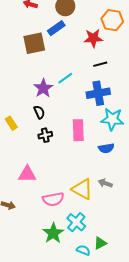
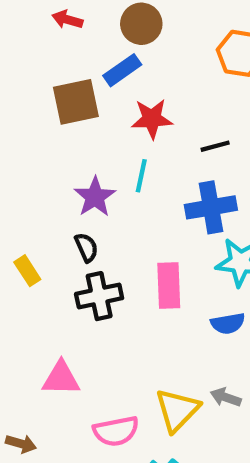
red star: (93, 38) -> (152, 119), moved
cyan line: (65, 78) -> (141, 176), turned -42
black cross: (45, 135) -> (99, 296), size x1.5
yellow triangle: (82, 189) -> (177, 410), turned 45

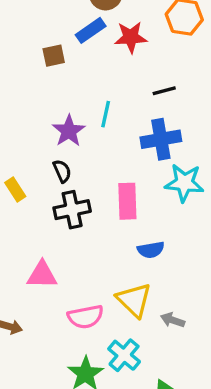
brown square: (76, 102) -> (54, 56), size x0.6
red star: (152, 119) -> (131, 37), moved
blue semicircle: (228, 323) -> (151, 250), moved
gray arrow: (226, 397) -> (173, 320), moved
yellow triangle: (177, 410) -> (134, 300), turned -30

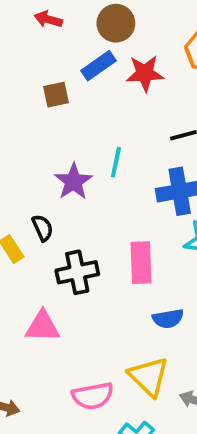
black semicircle: (62, 171) -> (43, 228), moved
pink triangle: (42, 275) -> (43, 326), moved

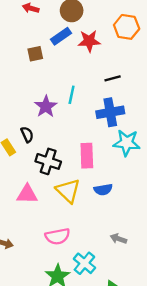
black cross: (77, 272) -> (48, 161), turned 30
yellow triangle: (149, 377) -> (68, 191), moved

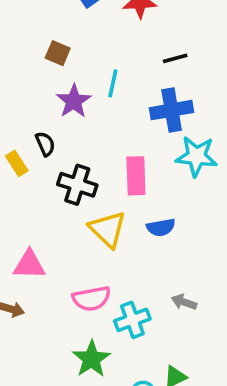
brown square: (35, 54) -> (58, 53), moved, turned 35
pink triangle: (27, 194) -> (29, 265), moved
cyan cross: (84, 263) -> (132, 320), moved, turned 30

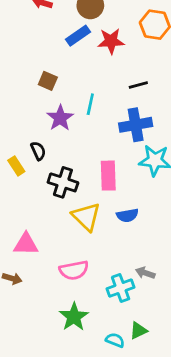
cyan cross: (132, 320) -> (121, 288), moved

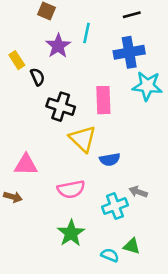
yellow rectangle: (16, 166) -> (17, 60), moved
blue semicircle: (127, 215) -> (110, 160), moved
green triangle: (138, 331) -> (132, 246), turned 42

